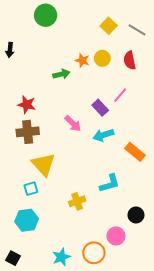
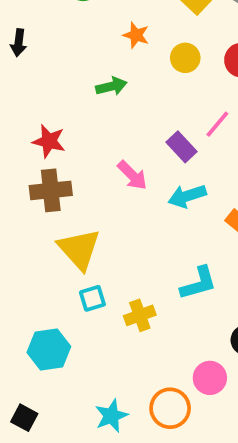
orange star: (82, 60) -> (136, 35), moved
cyan square: (31, 189) -> (92, 298), moved

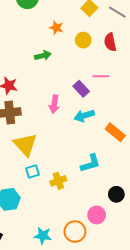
pink line: (217, 124) -> (101, 76), turned 49
pink arrow: (132, 175) -> (54, 104), turned 54
cyan star: (111, 416) -> (43, 236), turned 30

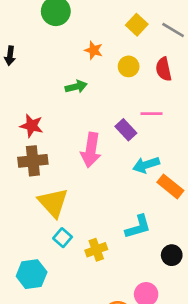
pink arrow: (54, 104) -> (91, 150), size x1.4
cyan arrow: (84, 116) -> (146, 165), moved
cyan square: (32, 172) -> (63, 238), turned -32
black circle: (116, 194) -> (172, 255), moved

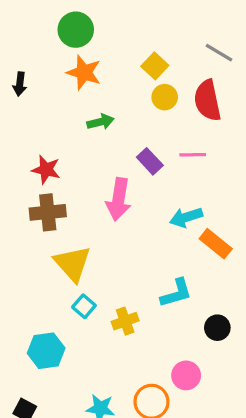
yellow square: (137, 25) -> (155, 66), moved
orange star: (94, 50) -> (84, 72), moved, size x1.5
red semicircle: (164, 69) -> (207, 100), size x1.4
purple rectangle: (126, 130) -> (150, 161), moved

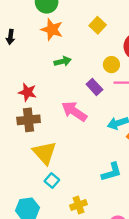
yellow circle: (165, 97) -> (111, 65), moved
pink arrow: (119, 199) -> (74, 111), turned 115
yellow cross: (125, 321) -> (78, 205), moved

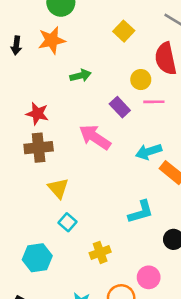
orange star: (52, 29) -> (52, 40), moved, turned -30
yellow triangle: (44, 153) -> (58, 188), size x0.7

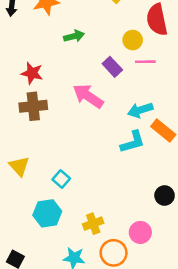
yellow triangle: (58, 188) -> (19, 166), moved
cyan L-shape: (141, 212) -> (133, 142), moved
yellow cross: (100, 252) -> (93, 224), moved
cyan hexagon: (37, 258) -> (47, 213), moved

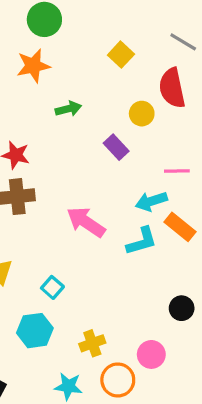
pink line: (145, 62) -> (177, 171), moved
pink arrow: (88, 96) -> (86, 222), moved

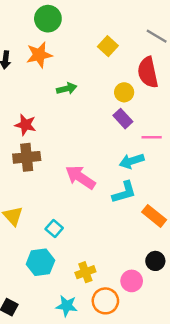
purple rectangle: (116, 147) -> (123, 119), moved
orange rectangle: (180, 227) -> (154, 216), moved
black circle: (182, 308) -> (155, 261), moved

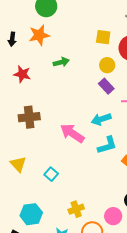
yellow square: (108, 46) -> (103, 37), moved, turned -35
red star: (25, 125) -> (22, 74), moved
cyan arrow: (132, 161) -> (101, 119), moved
cyan hexagon: (40, 262) -> (31, 214), moved

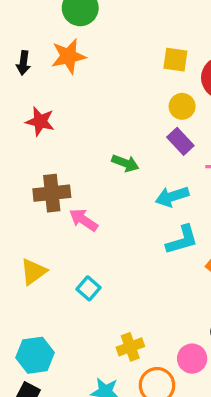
green arrow: (61, 62) -> (125, 163), moved, turned 35
pink arrow: (72, 133) -> (84, 220), moved, size x0.7
yellow triangle: (18, 164) -> (33, 272), turned 36
cyan hexagon: (31, 214) -> (35, 355), moved

